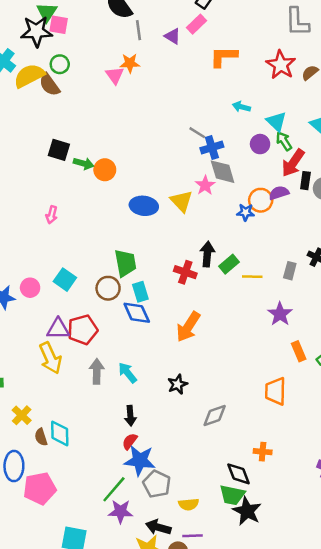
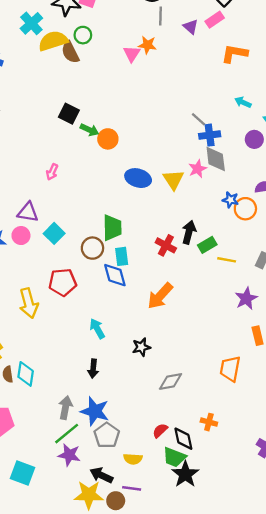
orange circle: (261, 200) -> (245, 209), moved
purple triangle: (58, 329) -> (28, 212), moved
gray arrow: (97, 371) -> (65, 408), moved
red semicircle: (130, 441) -> (160, 431), moved

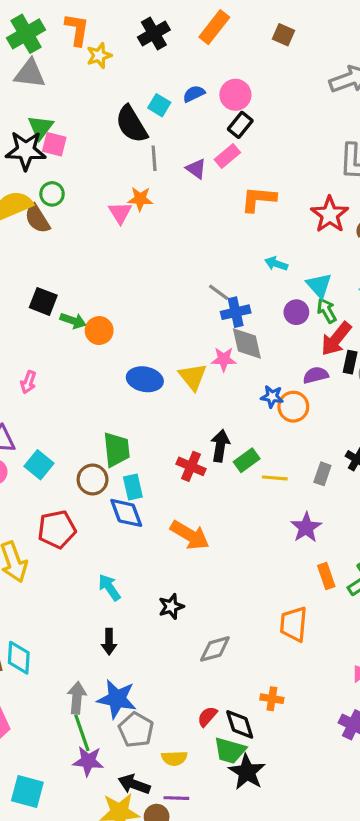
pink star: (198, 169) -> (224, 359), turned 30
orange arrow: (160, 296) -> (190, 535), turned -96
green line: (67, 434) -> (82, 733), turned -64

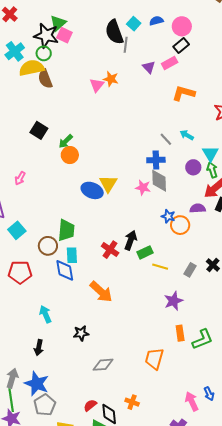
gray line: (154, 158) -> (126, 45), moved
green circle: (52, 194) -> (44, 53), moved
gray line: (219, 292) -> (166, 139), moved
green arrow: (73, 321) -> (66, 141), moved, turned 105
yellow triangle: (193, 377) -> (108, 184), moved

